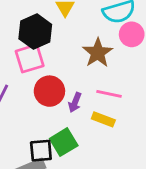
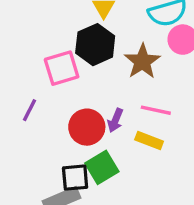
black hexagon: (35, 32) -> (95, 45), moved
red circle: (49, 91) -> (87, 127), moved

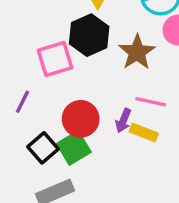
purple arrow: (115, 120) -> (123, 121), moved
green square: (102, 167) -> (74, 148), moved
black square: (75, 178) -> (43, 148), moved, turned -36

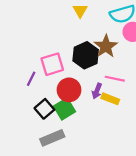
black hexagon: (89, 35) -> (86, 55), moved
pink square: (55, 59) -> (52, 64), moved

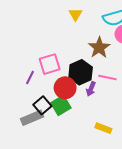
black hexagon: (86, 55) -> (81, 72), moved
yellow rectangle: (110, 99) -> (103, 128), moved
gray rectangle: (52, 138) -> (32, 118), moved

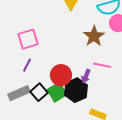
pink square: (50, 64) -> (28, 39), moved
black hexagon: (81, 72) -> (76, 90), moved
gray rectangle: (32, 118) -> (19, 93), moved

